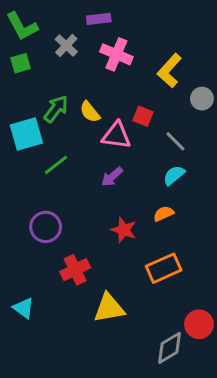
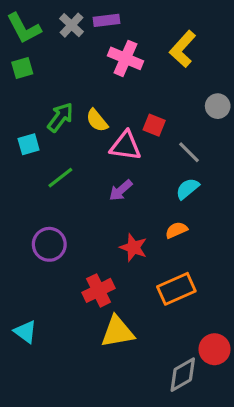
gray cross: (66, 45) -> (71, 25), moved
yellow L-shape: (170, 71) -> (183, 49), moved
cyan square: (26, 134) -> (29, 144), size x0.6
red cross: (75, 270) -> (99, 290), moved

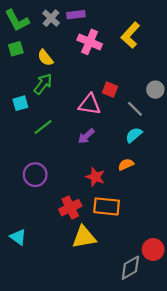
gray circle: (218, 106) -> (155, 90), moved
yellow semicircle: (97, 120) -> (45, 58), moved
orange rectangle: (176, 289) -> (107, 206), moved, turned 30

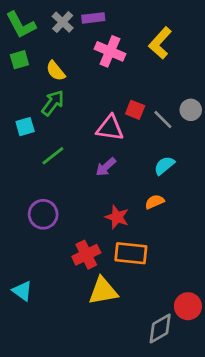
gray line: (135, 109) -> (163, 120), moved

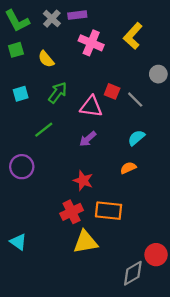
green arrow: (53, 103) -> (58, 93), moved
gray circle: (191, 110) -> (158, 74), moved
cyan square: (25, 127) -> (21, 94), moved
purple circle: (43, 214) -> (22, 167), moved
red star: (117, 217) -> (83, 181), moved

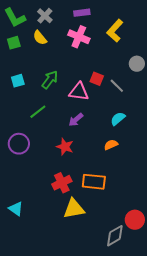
purple rectangle: (77, 15) -> (82, 13), moved
yellow semicircle: (46, 59) -> (40, 38), moved
red star: (83, 181) -> (65, 147), moved

